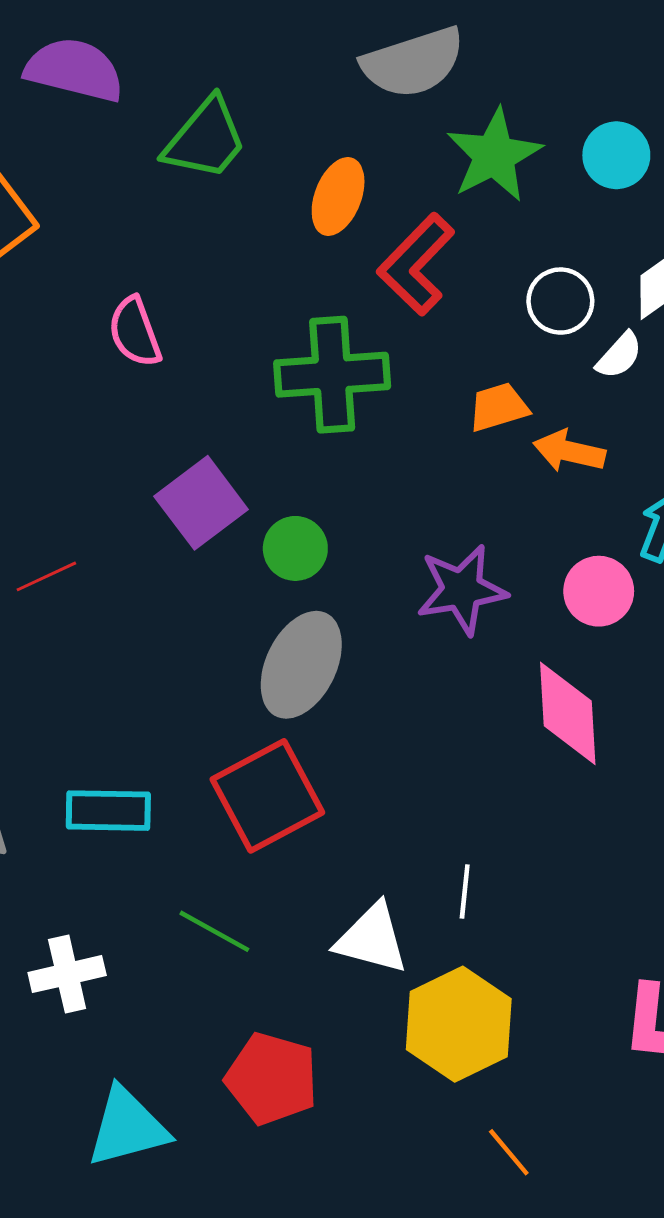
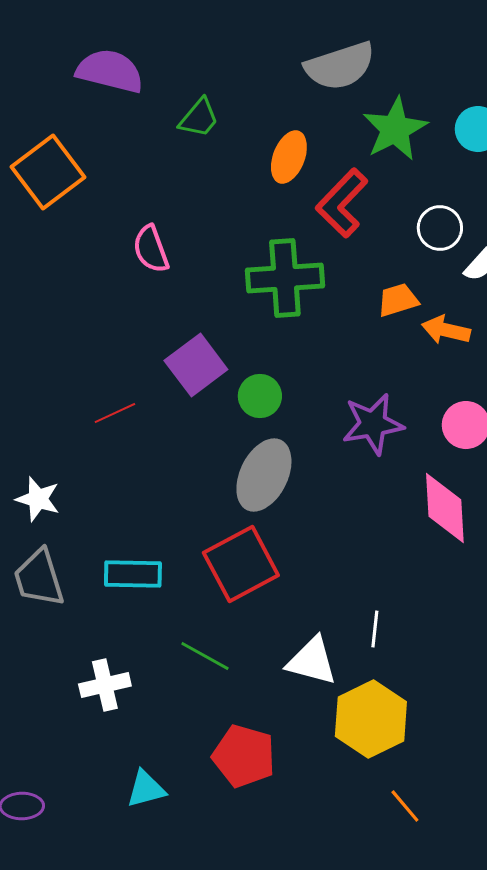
green trapezoid: (205, 139) -> (199, 118), size x0.7
red line: (46, 576) -> (115, 413), moved
cyan triangle: (127, 1127) -> (146, 789), size x0.7

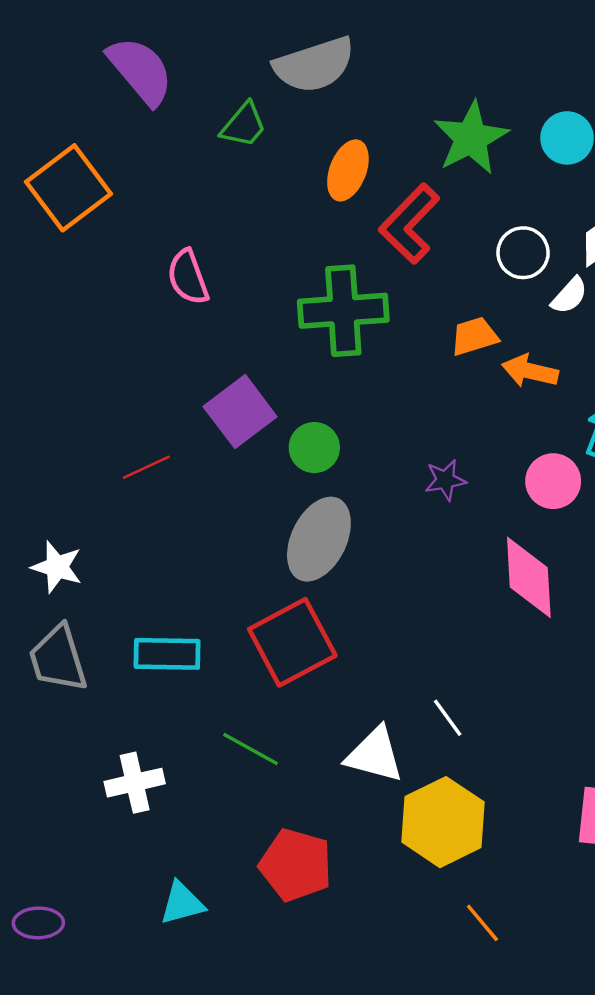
gray semicircle: (340, 66) -> (314, 65), moved
purple semicircle: (110, 71) -> (140, 71), turned 36
purple star: (373, 424) -> (445, 480), size x0.6
white line: (375, 629) -> (448, 718), turned -42

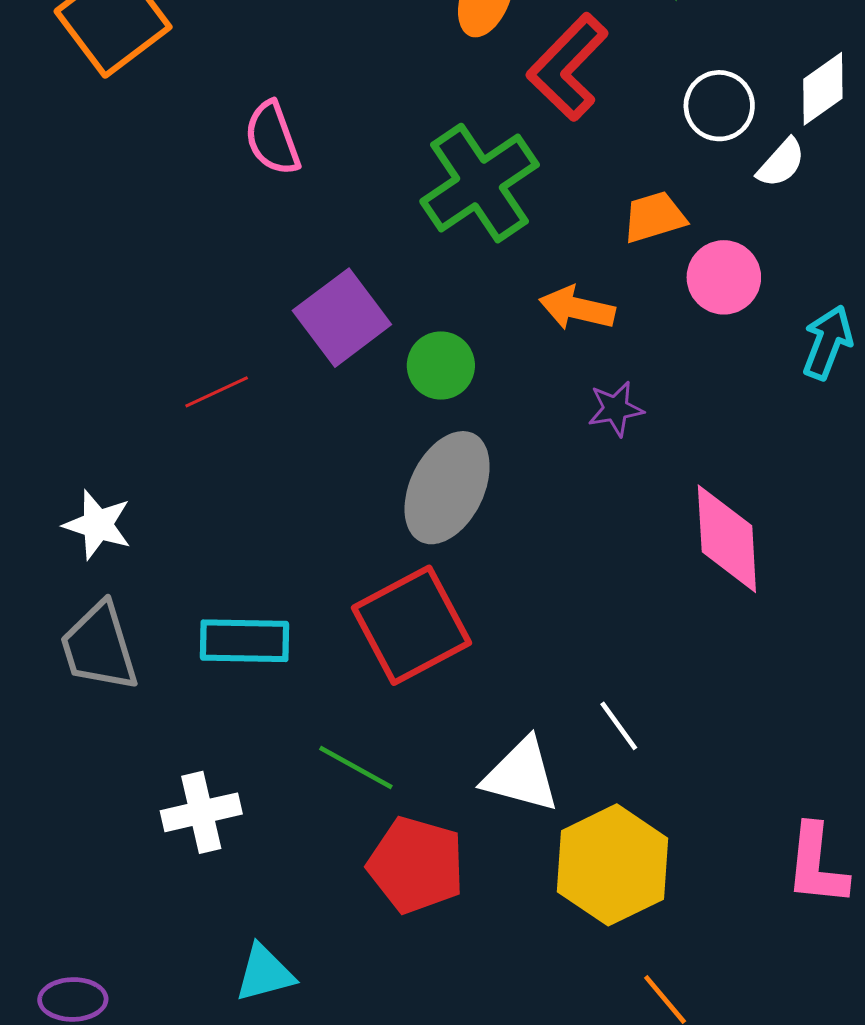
green cross: (343, 311) -> (480, 183), turned -30
orange arrow: (530, 371) -> (577, 308), moved
pink circle: (553, 481) -> (724, 277), moved
red pentagon: (296, 865) -> (416, 865), moved

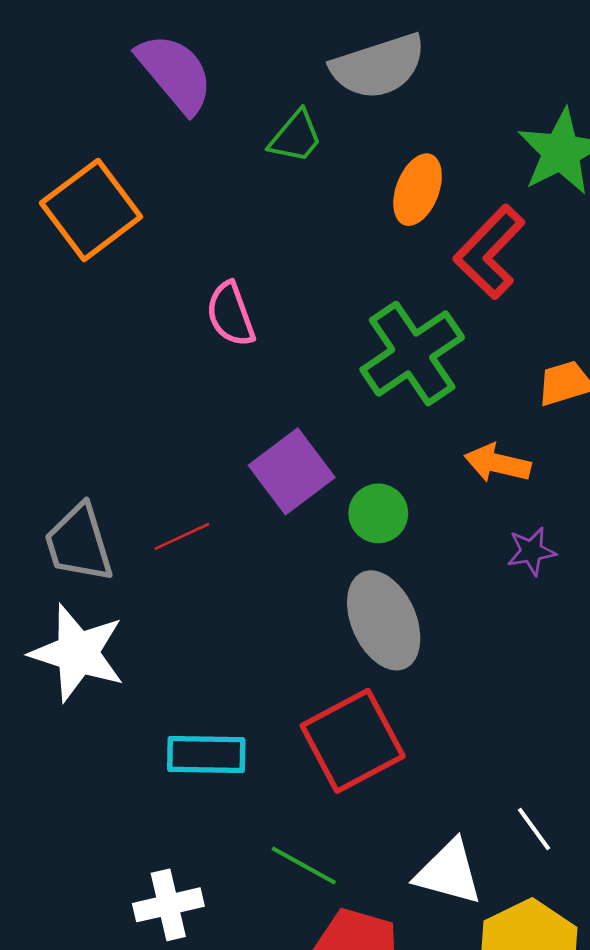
gray ellipse: (447, 488) -> (384, 620), turned -50
white star: (98, 525) -> (78, 653), size x1.6
gray trapezoid: (99, 647) -> (79, 543), moved

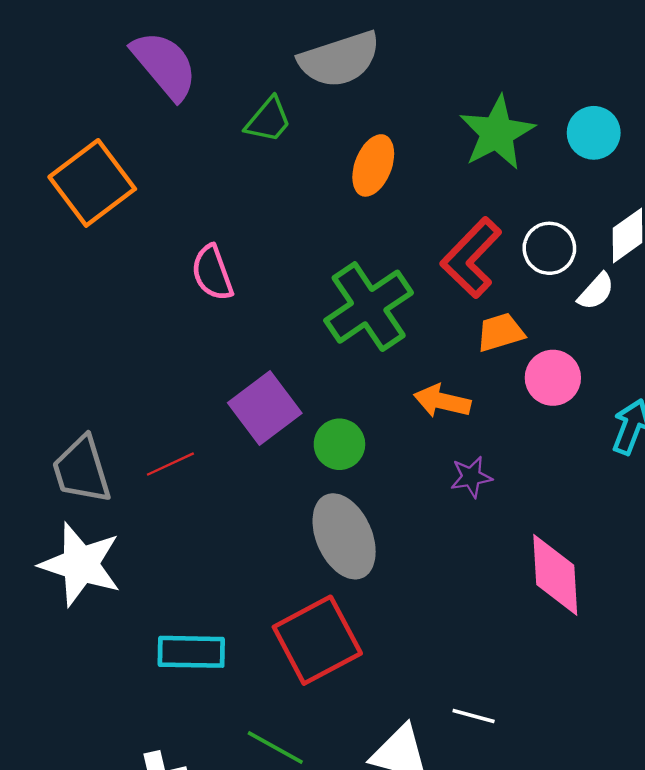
red L-shape: (489, 252) -> (471, 258), moved
white line: (534, 829) -> (474, 716), turned -39

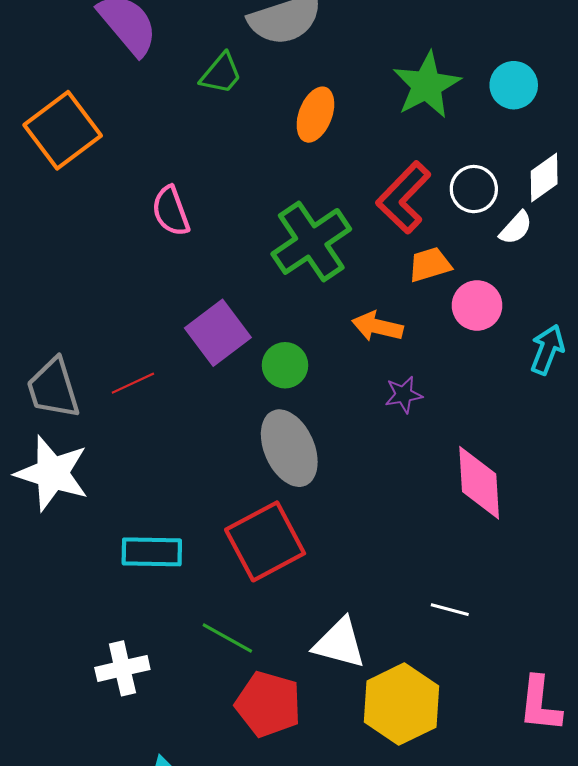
white line: (474, 716) -> (450, 610), moved

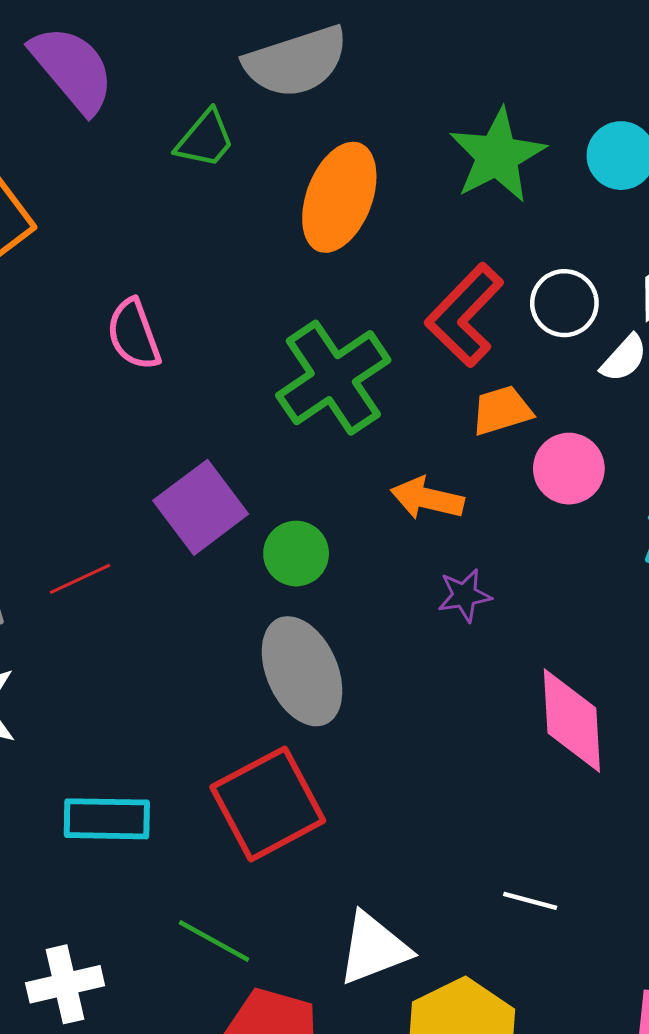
orange ellipse: (315, 115) -> (339, 197), size x1.4
white triangle: (340, 643) -> (374, 948), turned -36

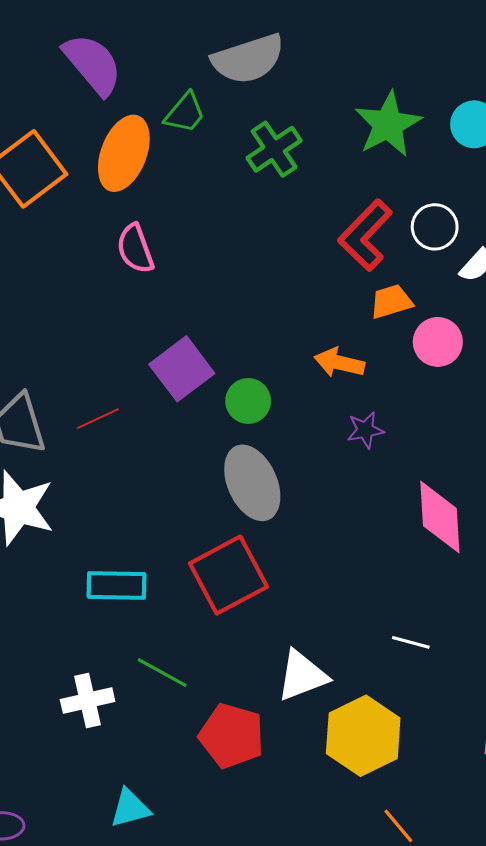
orange ellipse: (339, 197) -> (124, 153), moved
green cross: (333, 378) -> (274, 149), moved, size x0.7
green line: (214, 941) -> (162, 672), moved

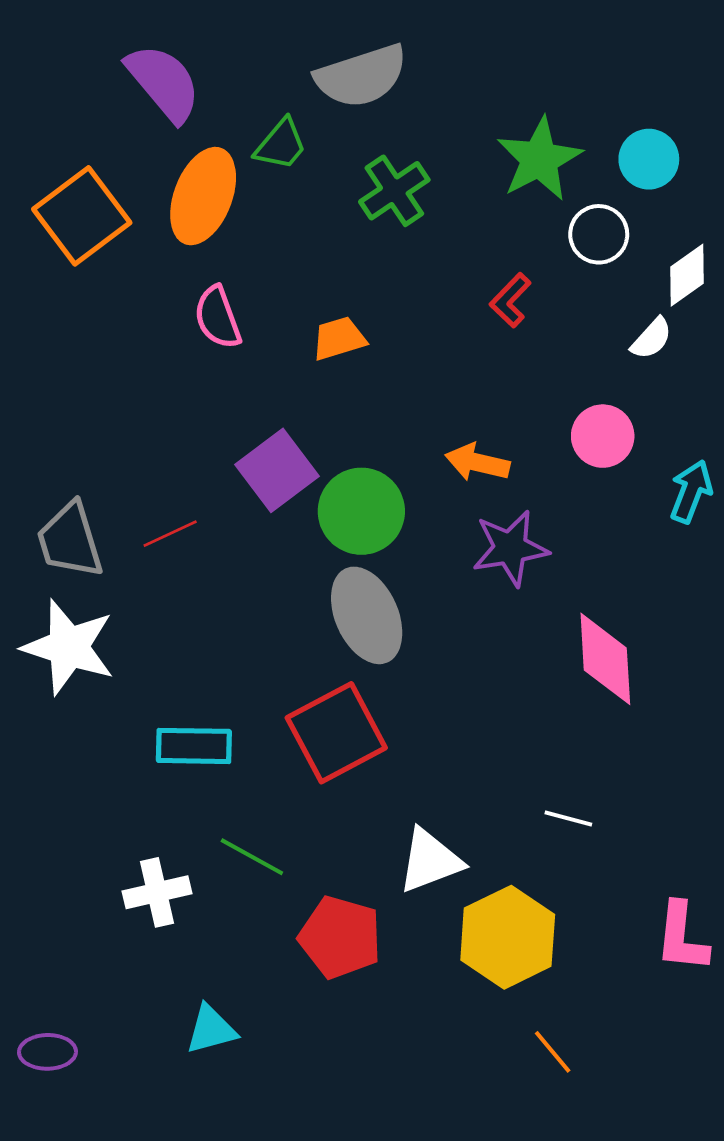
white circle: (435, 227) -> (599, 234), moved
red L-shape: (365, 235) -> (510, 300), size x0.6
orange trapezoid: (391, 302) -> (339, 338), moved
green circle: (248, 401) -> (361, 511), size x1.5
purple star: (365, 430) -> (510, 548), size x1.6

